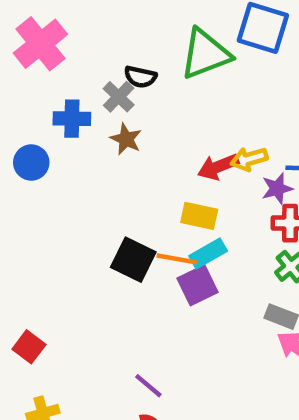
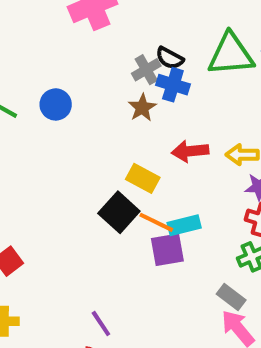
blue cross: (72, 119) -> (173, 85), moved
red arrow: (218, 167) -> (190, 151), moved
yellow rectangle: (199, 216) -> (143, 178), moved

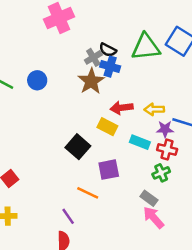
brown star: (142, 108) -> (91, 81), size x1.5
yellow rectangle: (143, 178) -> (107, 127), moved
orange line: (156, 222) -> (88, 193), moved
cyan rectangle: (184, 225) -> (140, 142), moved, turned 36

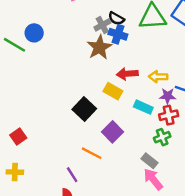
blue circle: (37, 80) -> (34, 33), moved
red cross: (167, 149) -> (169, 115), turned -30
purple square: (109, 170) -> (112, 132), turned -36

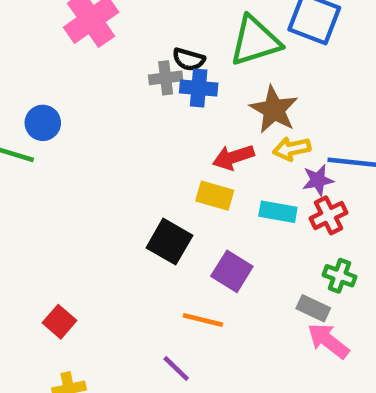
gray cross: (102, 25) -> (166, 78), turned 35
brown star: (99, 47) -> (274, 110), moved
green cross: (162, 137) -> (340, 276), moved, turned -35

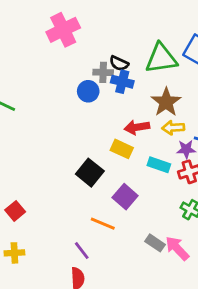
blue circle: (43, 123) -> (88, 91), moved
gray rectangle: (313, 308) -> (155, 243), moved

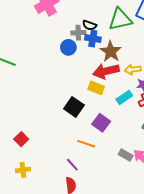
brown star: (166, 102) -> (111, 51), moved
red arrow: (137, 127) -> (106, 71), size x1.4
cyan rectangle: (159, 165) -> (124, 97), turned -49

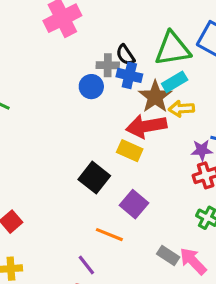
black semicircle: (89, 25) -> (125, 55), turned 32
yellow arrow: (133, 69) -> (181, 109), moved
cyan rectangle: (124, 97) -> (175, 82), moved

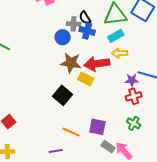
brown star: (155, 97) -> (71, 63), moved, turned -30
purple square: (134, 204) -> (97, 127), moved, turned -30
purple line: (86, 265) -> (56, 151), turned -64

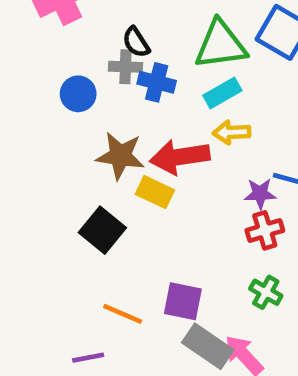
black semicircle: (85, 18) -> (136, 42), moved
blue circle: (63, 37) -> (78, 94), moved
gray rectangle: (108, 147) -> (208, 346), size x1.5

